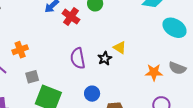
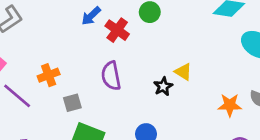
purple semicircle: (78, 58) -> (111, 76), moved
gray square: (32, 77) -> (72, 103), moved

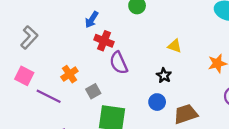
red cross: (117, 30) -> (104, 41), moved
black star: (163, 86) -> (164, 75), moved

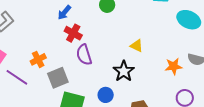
black star: (164, 75) -> (124, 71), size x1.5
gray square: (93, 91) -> (58, 78), size x1.5
blue circle: (157, 102) -> (106, 95), moved

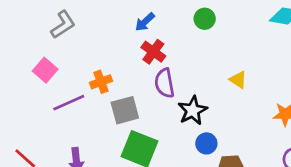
black star: (124, 71) -> (193, 110), moved
purple line: (17, 77) -> (69, 103), turned -65
blue circle: (106, 95) -> (206, 143), moved

